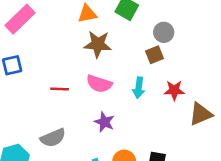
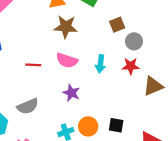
gray circle: (164, 32) -> (134, 41), moved
brown square: (154, 55) -> (117, 25), moved

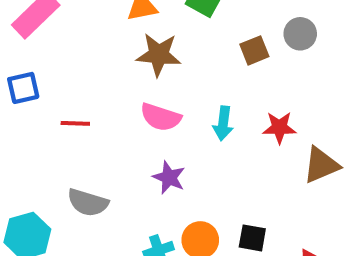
gray circle: (134, 41) -> (300, 34), moved
red line: (33, 65) -> (75, 123), moved
gray semicircle: (28, 106) -> (88, 202), turned 40

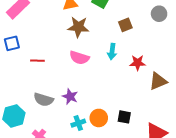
gray circle: (300, 34) -> (159, 14), moved
cyan arrow: (223, 123) -> (112, 52), moved
purple star: (169, 178) -> (70, 96), moved

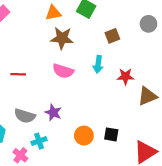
cyan cross: (78, 123) -> (39, 141), moved

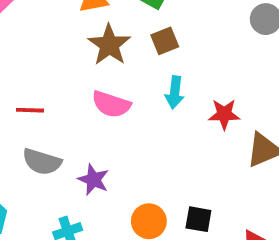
brown square: (112, 36) -> (165, 41), moved
brown star: (62, 38) -> (109, 45), turned 30
gray semicircle: (25, 116) -> (42, 162), moved

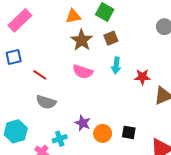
red line: (30, 110) -> (40, 75), turned 32
purple star: (93, 180) -> (83, 123), moved

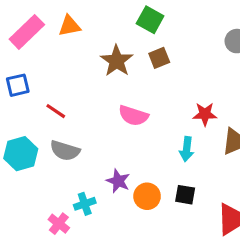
orange triangle: (73, 16) -> (69, 26), moved
cyan arrow: (116, 65) -> (187, 149), moved
pink semicircle: (83, 72) -> (133, 116), moved
cyan hexagon: (16, 131) -> (21, 154), moved

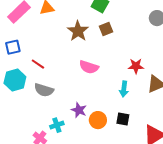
cyan hexagon: (21, 154) -> (15, 80), moved

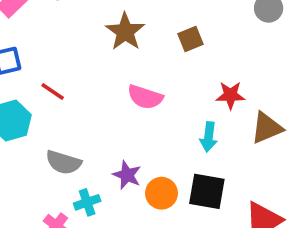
brown square: (106, 29) -> (191, 39), moved
gray semicircle: (44, 90) -> (63, 162), moved
black square: (123, 119) -> (207, 191), size x1.5

